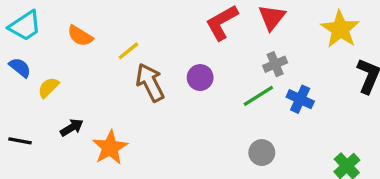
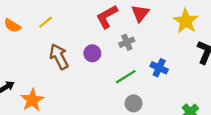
yellow line: (128, 51) -> (46, 22), moved
gray cross: (275, 64) -> (127, 42), moved
green line: (258, 96) -> (126, 77), moved

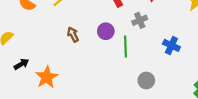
brown arrow: (59, 57) -> (73, 35), size x0.6
green line: (126, 77) -> (125, 47), moved, turned -60

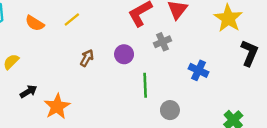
brown arrow: (73, 35) -> (87, 58), turned 56
green line: (125, 47) -> (145, 85), moved

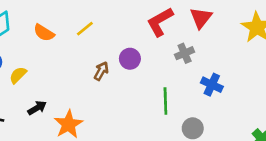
purple circle: (124, 54) -> (130, 59), moved
blue cross: (198, 70) -> (212, 85), moved

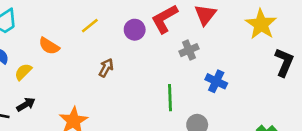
orange semicircle: (44, 33) -> (49, 46), moved
purple circle: (130, 59) -> (135, 30), moved
black arrow: (37, 108) -> (26, 104), moved

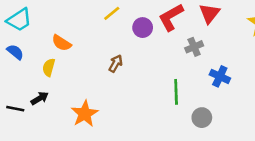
yellow line: (90, 26) -> (112, 13), moved
yellow semicircle: (23, 72) -> (49, 67), moved, turned -30

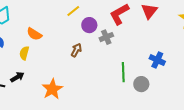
purple circle: (143, 28) -> (89, 25), moved
gray cross: (194, 47) -> (106, 37), moved
gray circle: (202, 118) -> (141, 84), moved

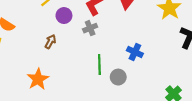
gray cross: (106, 37) -> (90, 28), moved
orange star: (52, 89) -> (38, 79), moved

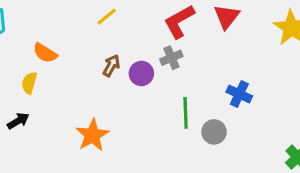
purple circle: (64, 16) -> (141, 73), moved
brown arrow: (50, 42) -> (111, 66), moved

